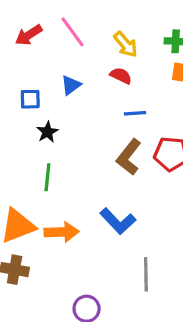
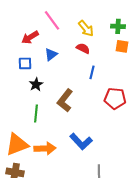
red arrow: (29, 35) -> (30, 37), moved
blue line: (135, 113) -> (92, 72), turned -72
brown L-shape: (129, 157) -> (65, 100), moved

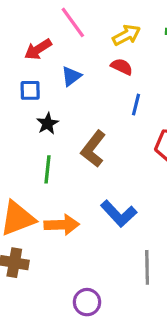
yellow arrow: (86, 28) -> (127, 35), turned -78

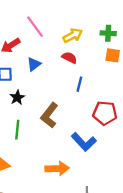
blue L-shape: (119, 214) -> (84, 142), moved
orange arrow: (62, 225) -> (57, 168), moved

